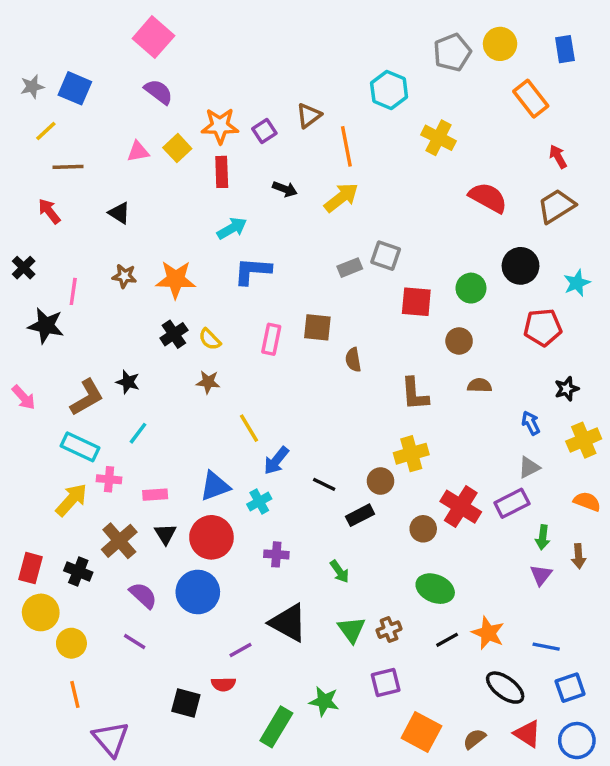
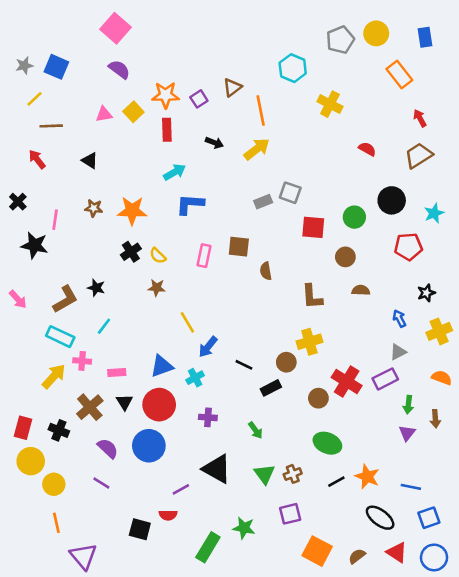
red semicircle: (488, 198) -> (367, 149), size x0.6

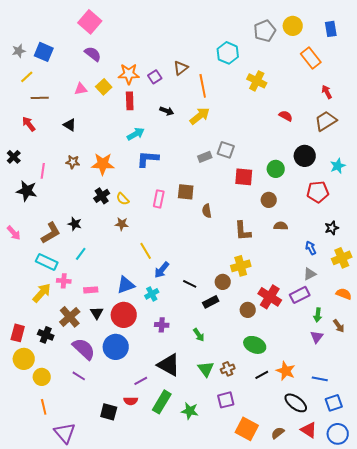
brown arrow: (435, 419) -> (339, 326), turned -32
purple semicircle: (108, 448) -> (84, 349), size x1.4
green rectangle: (208, 547) -> (162, 402), moved

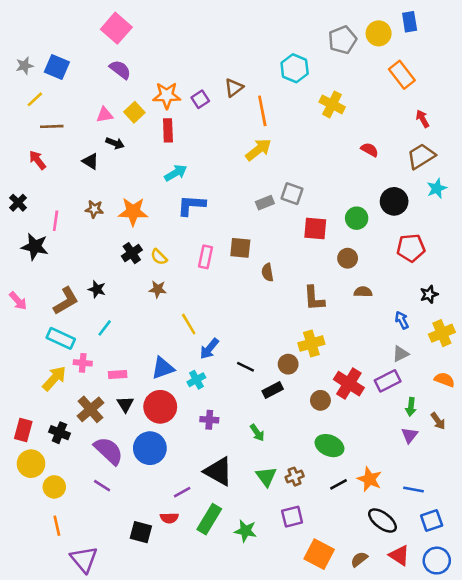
blue rectangle: (331, 29) -> (410, 22), moved
black arrow: (167, 111) -> (115, 143), moved
cyan star: (338, 166) -> (437, 188), moved

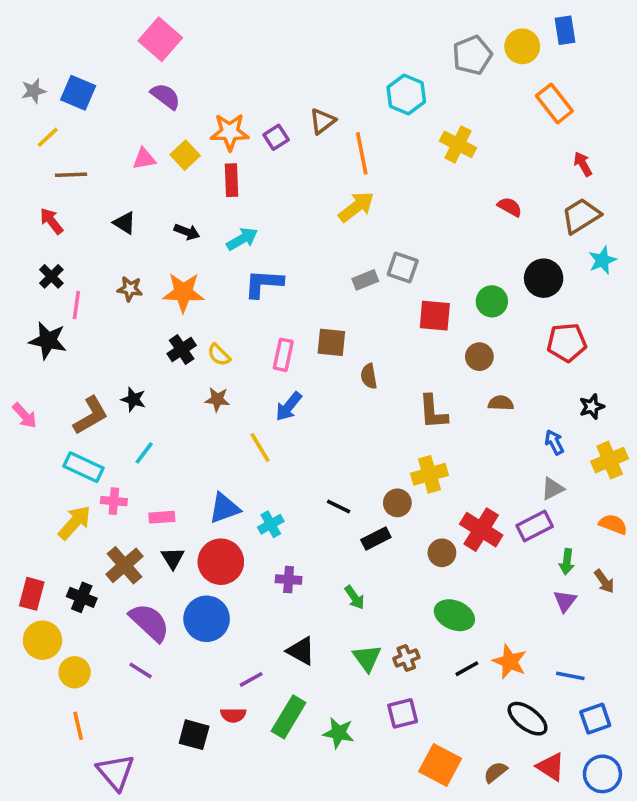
black arrow: (115, 143) -> (187, 232), moved
black cross: (18, 203) -> (51, 276), moved
blue arrow: (209, 349) -> (289, 407), moved
black triangle: (218, 471) -> (301, 651), size x0.7

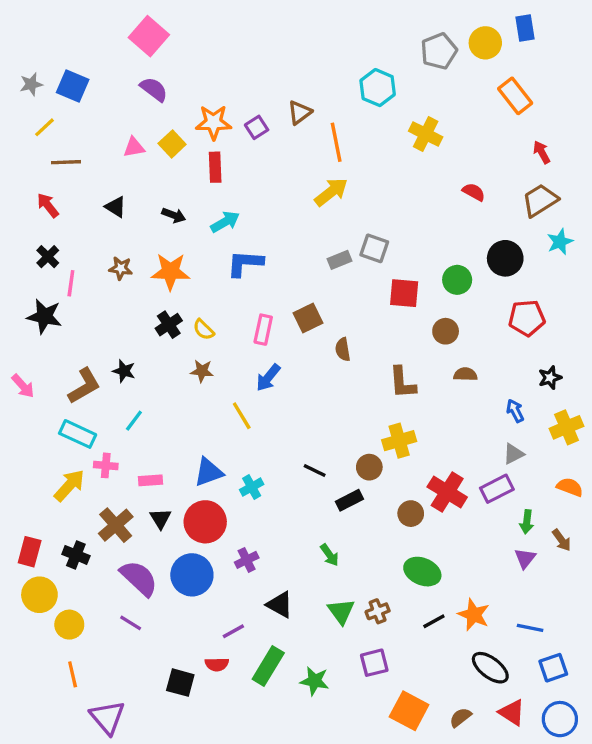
brown square: (331, 342) -> (308, 318), turned -32
purple cross: (289, 580) -> (247, 560), moved, turned -30

